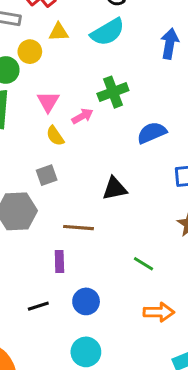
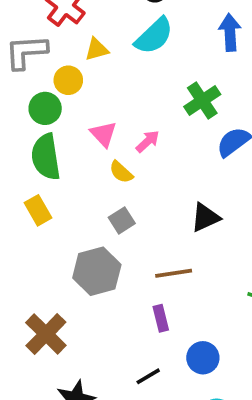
green cross: (113, 92) -> (202, 100), moved

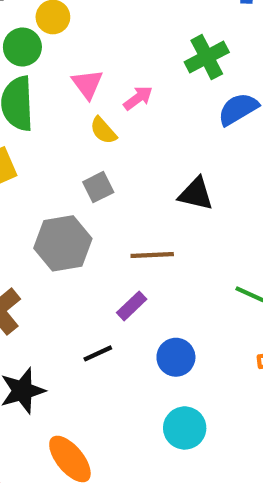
black triangle: (205, 217) -> (196, 194), turned 32
purple rectangle: (161, 318) -> (132, 306), turned 55
black line: (148, 376) -> (98, 353), moved

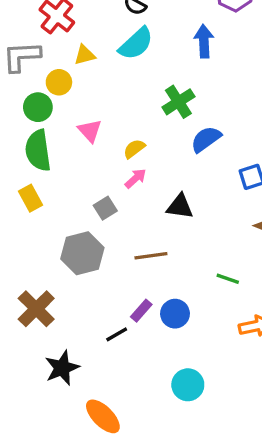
pink arrow: (138, 98) -> (136, 178), moved
yellow semicircle: (103, 131) -> (134, 149), moved, turned 100
purple rectangle: (132, 306) -> (141, 311), moved
blue circle: (176, 357) -> (175, 314), moved

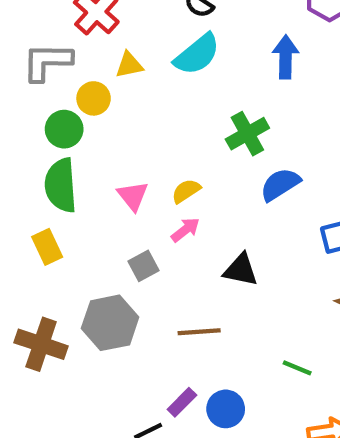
pink triangle: (90, 131) -> (133, 196), moved
brown cross: (36, 309) -> (41, 344), moved, turned -30

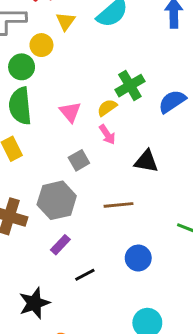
yellow triangle: (129, 65) -> (66, 21), turned -42
green cross: (247, 134) -> (130, 86), moved
pink arrow: (185, 230) -> (107, 135), turned 96
purple rectangle: (182, 402) -> (60, 245), moved

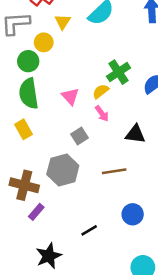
purple rectangle: (60, 245) -> (36, 212), moved

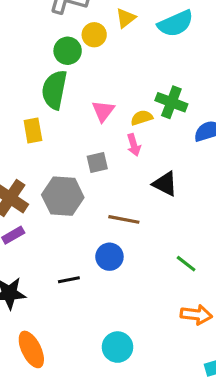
green cross: (119, 72) -> (171, 102), turned 35
blue circle: (133, 214) -> (109, 257), moved

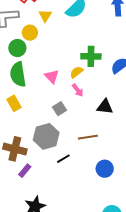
blue circle: (109, 257) -> (105, 169), moved
black line: (69, 280) -> (63, 159), moved

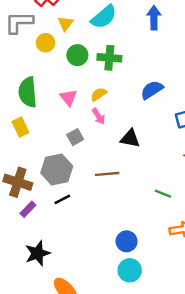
green circle: (17, 48) -> (77, 55), moved
green cross: (91, 56) -> (109, 58), moved
black line: (63, 159) -> (62, 199), moved
blue circle: (105, 169) -> (127, 241), moved

